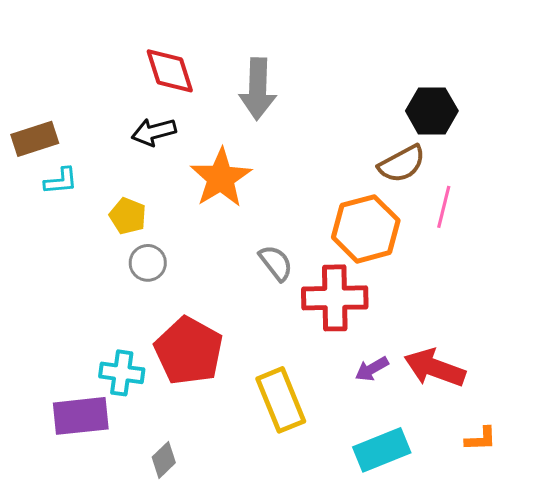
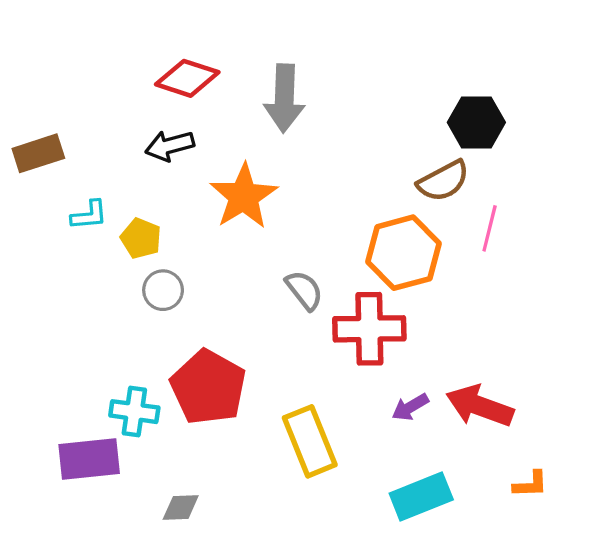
red diamond: (170, 71) -> (187, 78), turned -54
cyan L-shape: (61, 181) -> (89, 215), moved
gray diamond: (164, 460) -> (181, 508), turned 42

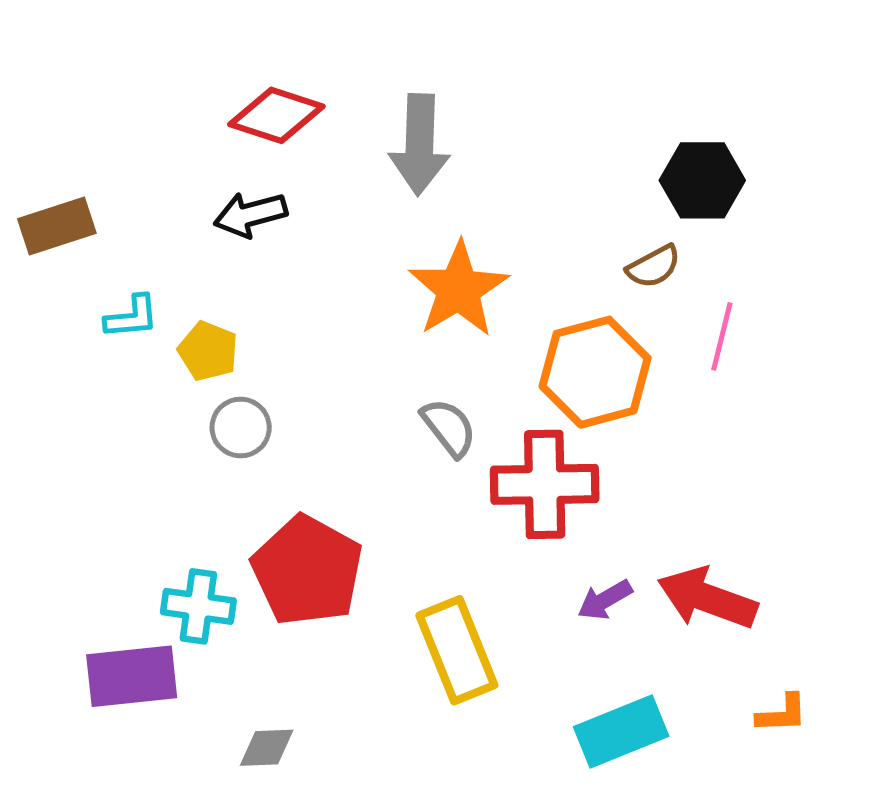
brown semicircle: (443, 181) -> (654, 267), size x0.7
orange star: (244, 196) -> (458, 289), moved

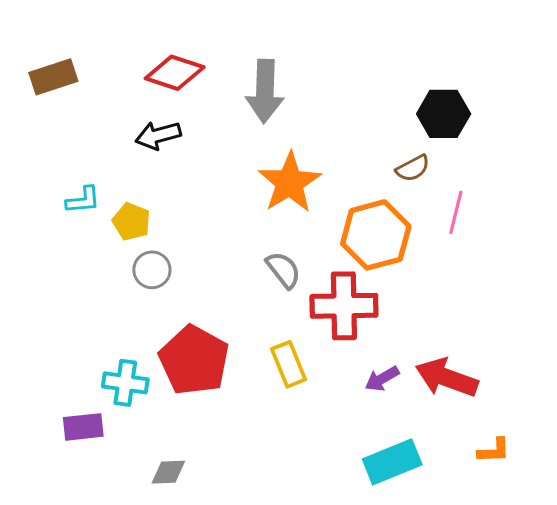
brown rectangle: (57, 226) -> (53, 77), moved
yellow rectangle: (457, 650) -> (289, 364), moved, size x0.7
purple rectangle: (132, 676) -> (83, 427), size x0.7

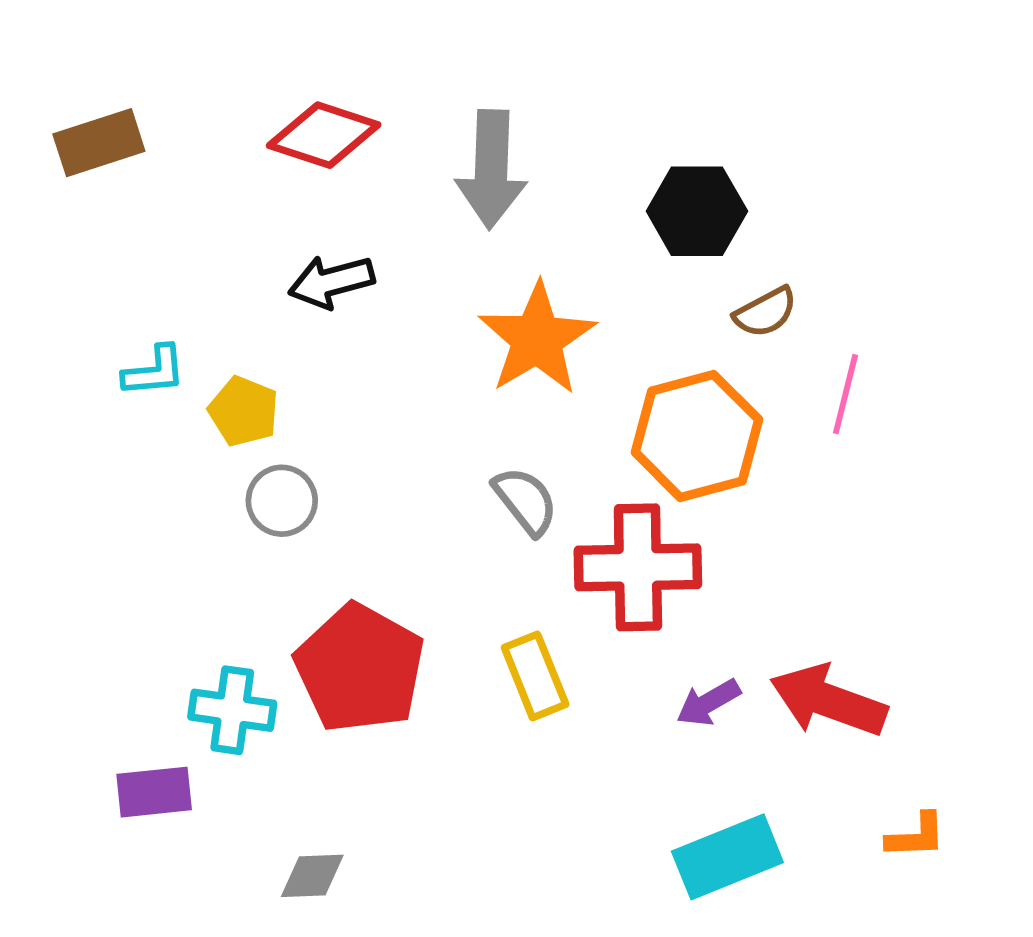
black hexagon: (444, 114) -> (697, 211), moved
black arrow: (158, 135) -> (331, 282), moved

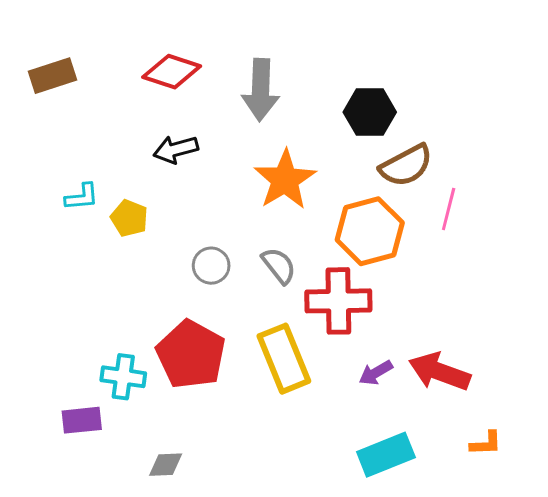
brown semicircle: (766, 312) -> (406, 166), size x1.6
gray circle: (282, 501) -> (211, 266), moved
yellow rectangle: (535, 676) -> (284, 359), size x1.5

